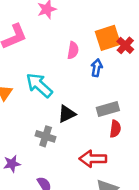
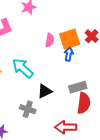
orange square: (108, 38) -> (70, 39), moved
red semicircle: (115, 129) -> (84, 103), size x1.5

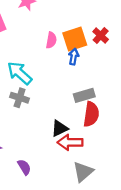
black triangle: (45, 91) -> (60, 128), moved
gray cross: (28, 109) -> (20, 98), moved

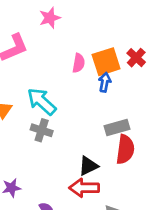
red arrow: (70, 142) -> (84, 188), moved

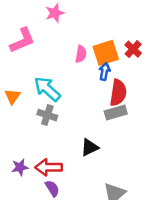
red semicircle: (125, 149) -> (118, 93), moved
red arrow: (84, 188) -> (49, 167), moved

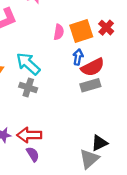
blue arrow: (104, 71) -> (78, 57), moved
red semicircle: (118, 93) -> (93, 67), turned 55
black triangle: (90, 147) -> (99, 143), moved

